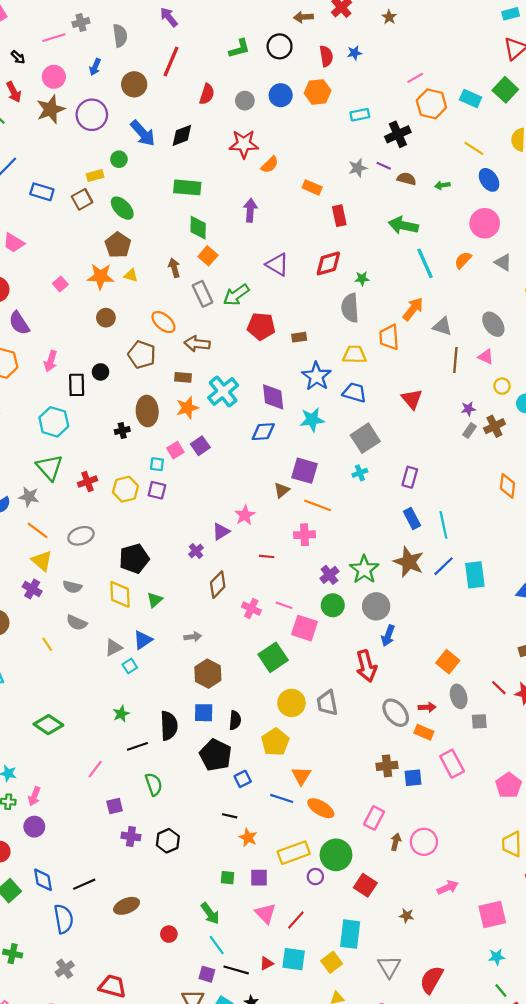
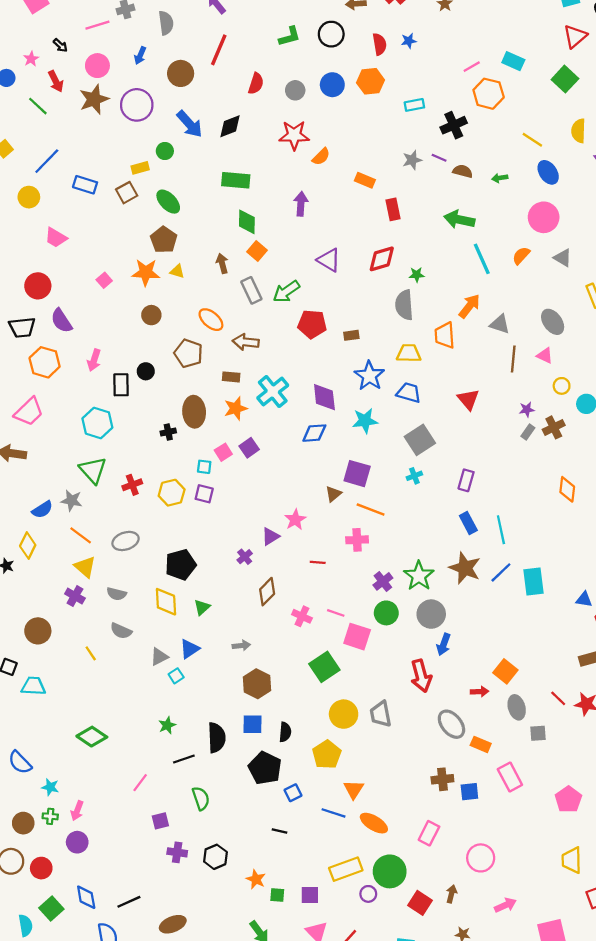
cyan rectangle: (471, 98) -> (513, 61), moved
red arrow: (427, 707) -> (480, 692), moved
orange star: (248, 837) -> (256, 879), moved
brown arrow: (396, 842) -> (451, 894), moved

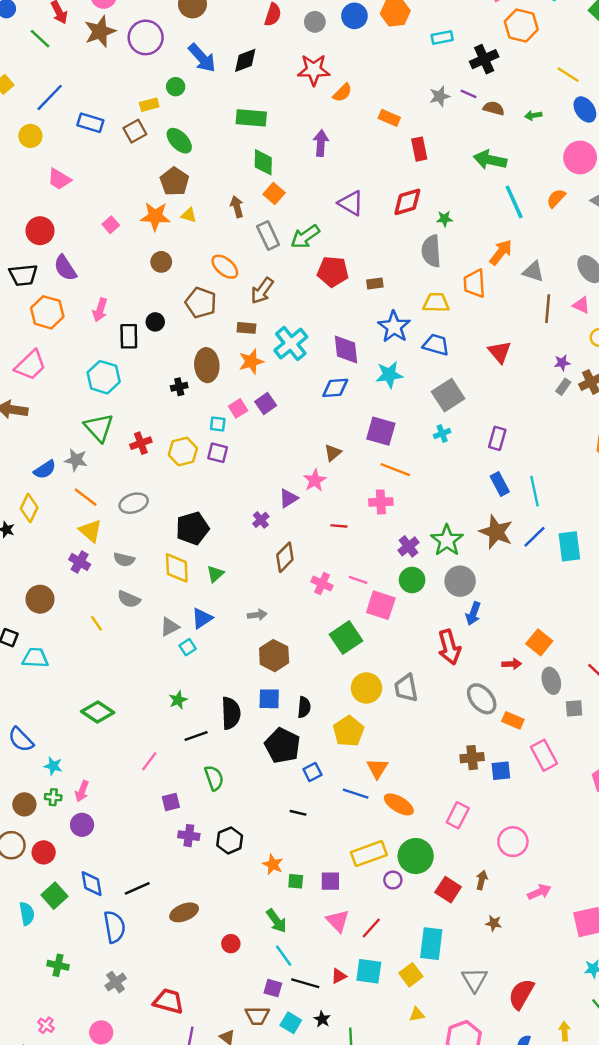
brown arrow: (246, 342) -> (262, 291), turned -60
brown triangle: (333, 494) -> (333, 453), moved

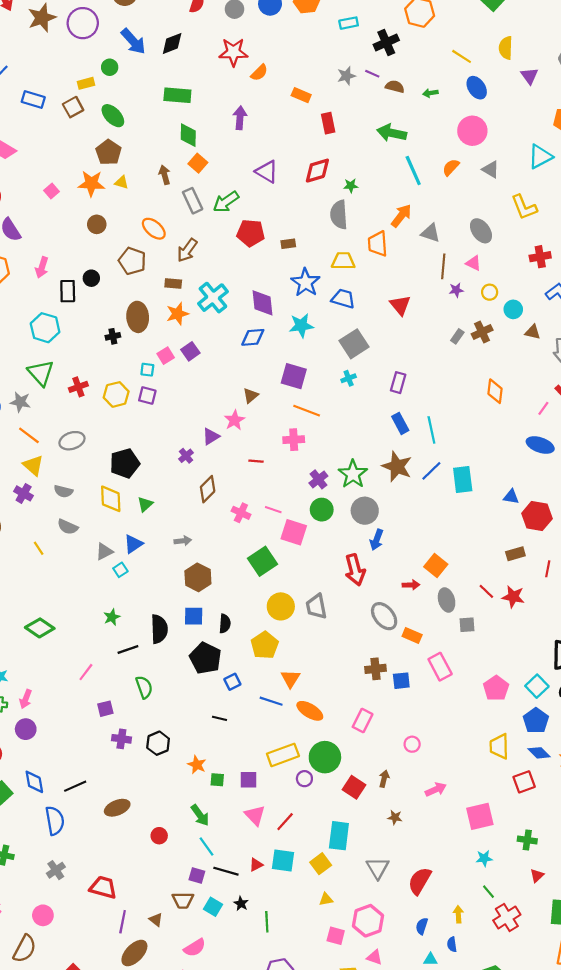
purple star: (562, 363) -> (456, 290), moved
pink circle: (513, 842) -> (412, 744), size x0.6

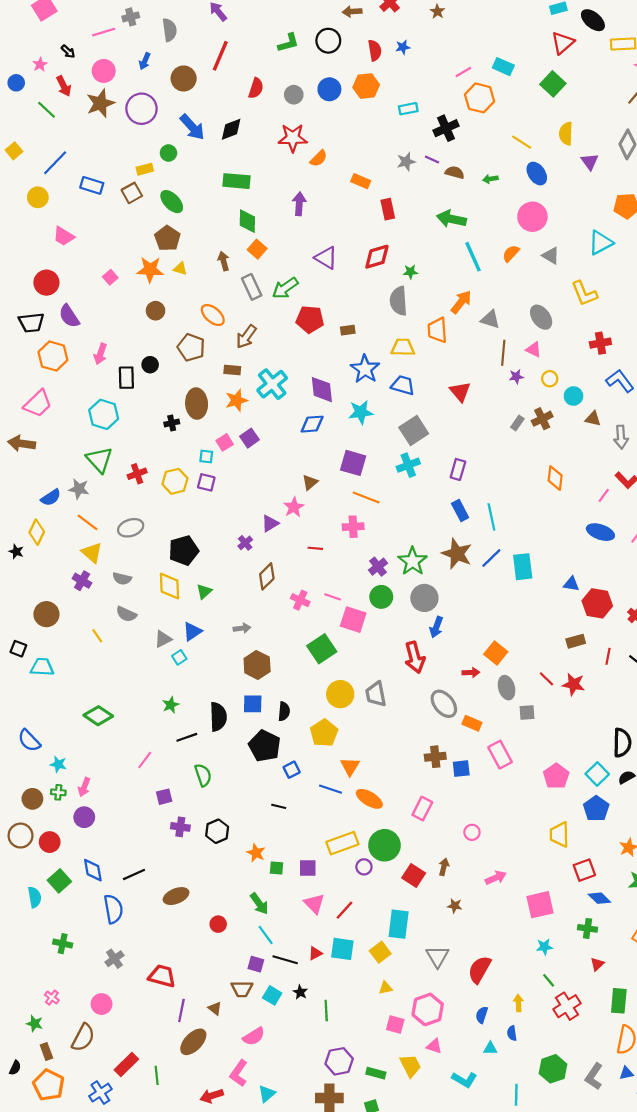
cyan cross: (349, 378) -> (408, 465), size x1.5
blue diamond: (539, 753) -> (599, 898), moved

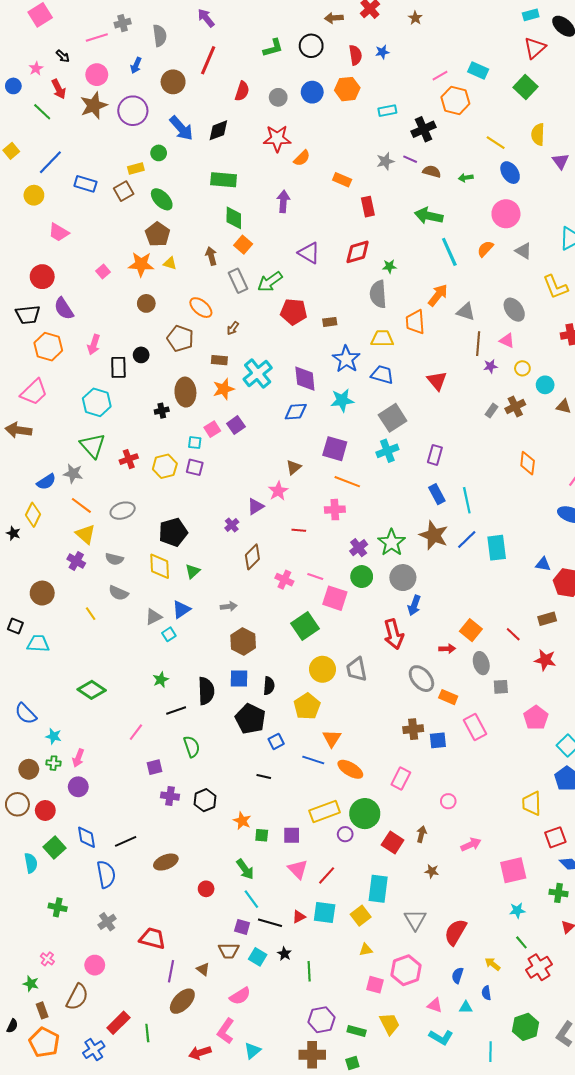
brown arrow: (246, 337) -> (233, 328), size x0.6
red line: (546, 679) -> (513, 634), moved
pink pentagon: (556, 776) -> (536, 718), moved
yellow arrow: (518, 1003) -> (493, 964), turned -49
pink triangle: (434, 1046) -> (435, 1005), moved

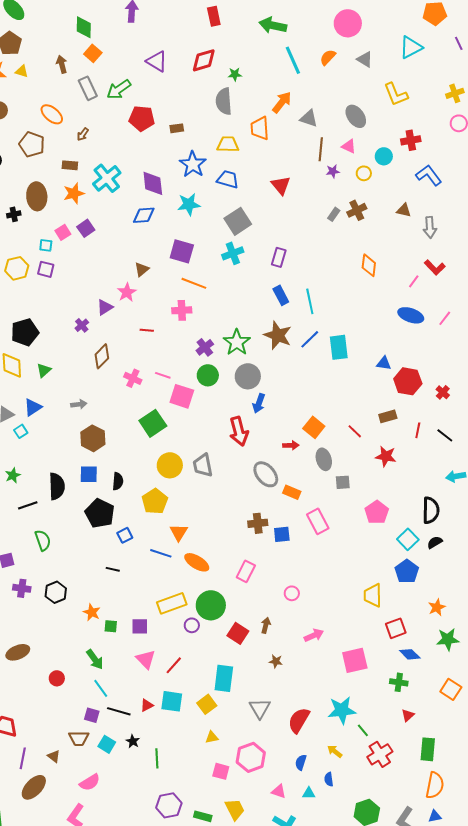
cyan circle: (545, 385) -> (384, 156), moved
cyan star: (517, 910) -> (342, 710), moved, size x1.8

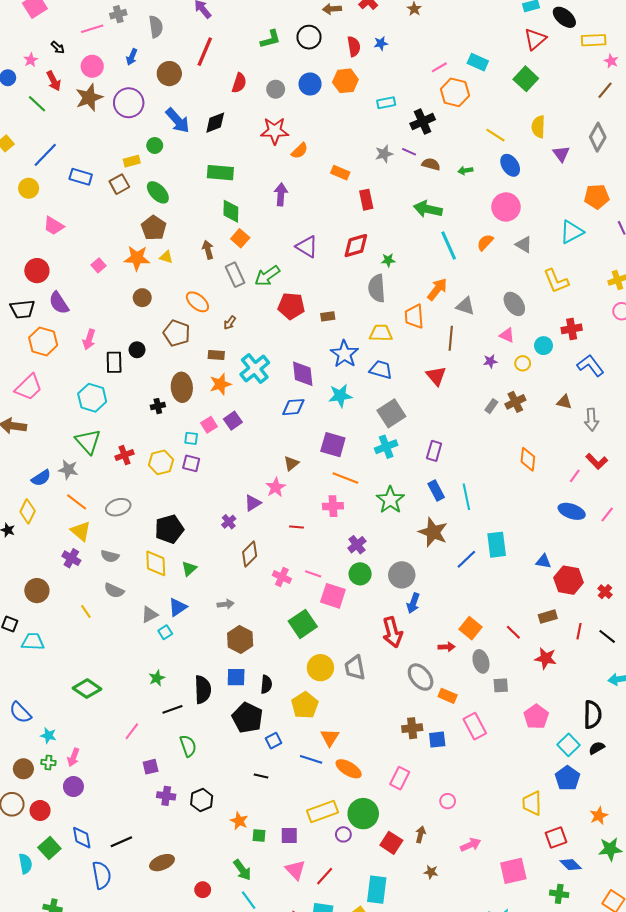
brown line: (321, 149) -> (451, 338), moved
blue line: (310, 339) -> (466, 559), moved
green star: (237, 342) -> (390, 500), moved

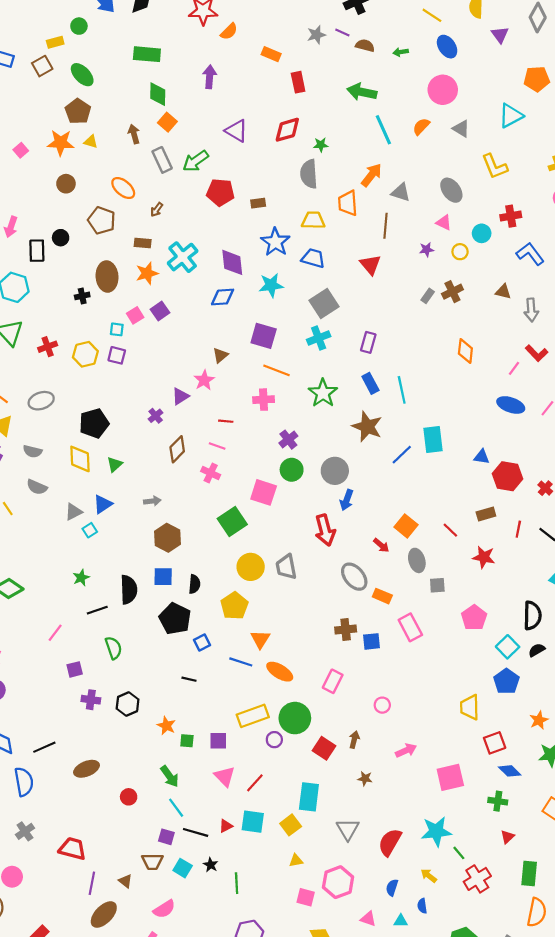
pink line: (313, 574) -> (217, 446), moved
red arrow: (447, 647) -> (381, 545), turned 42

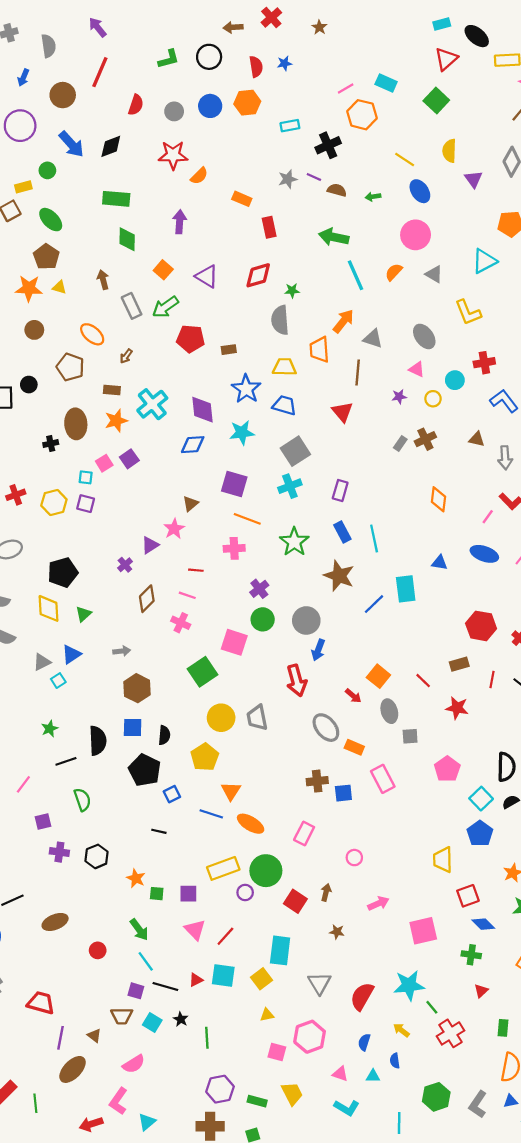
orange square: (167, 122) -> (163, 270), moved
blue triangle: (482, 457) -> (440, 563), moved
green rectangle: (529, 873) -> (503, 1028), size x0.7

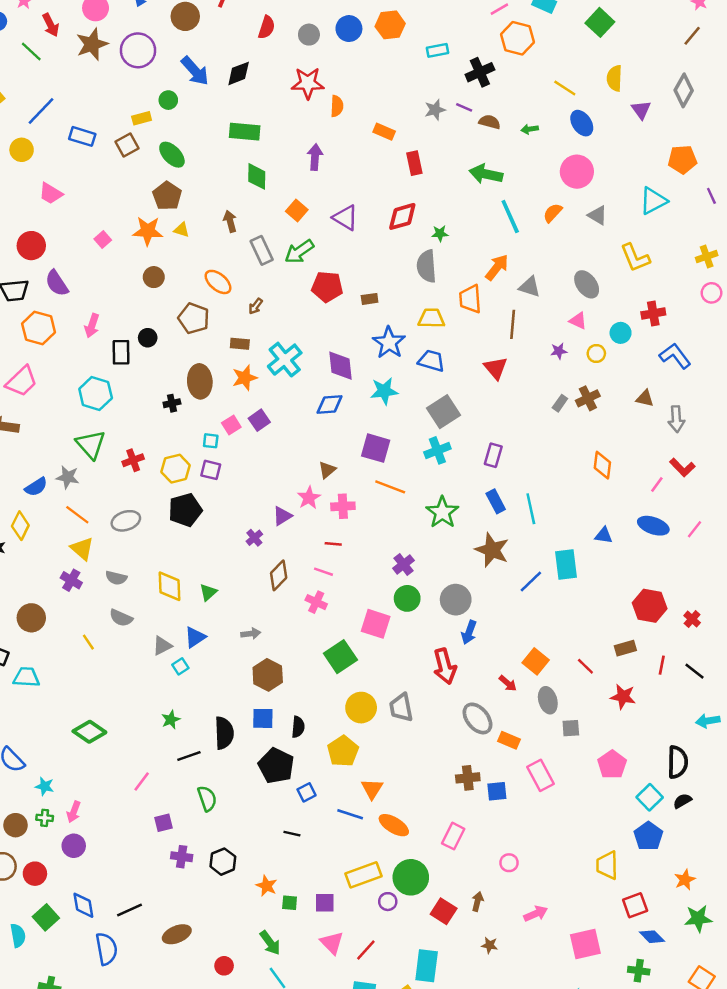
orange semicircle: (199, 176) -> (337, 106), turned -42
pink cross: (234, 548) -> (343, 506), moved
black pentagon: (63, 572) -> (185, 510), moved

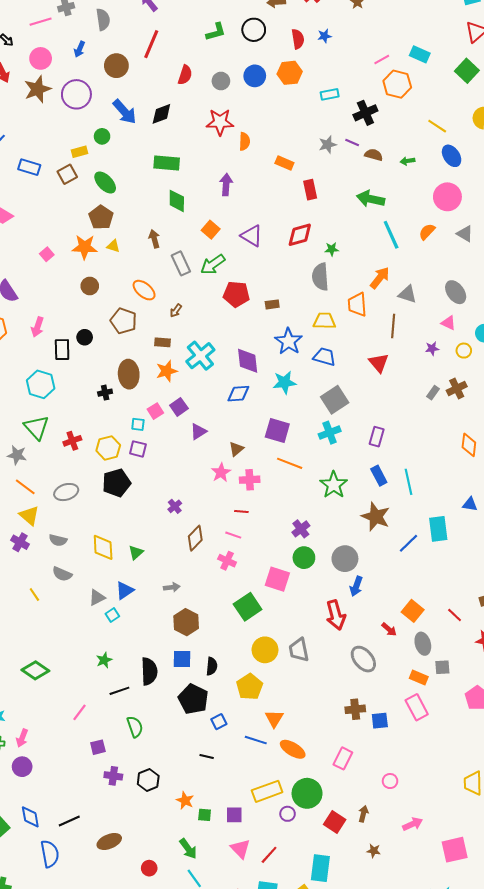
purple triangle: (282, 516) -> (198, 432), moved
orange rectangle: (509, 740) -> (419, 678), moved

